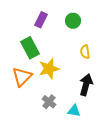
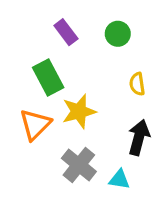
purple rectangle: (41, 20) -> (66, 32), turned -63
gray cross: (49, 102) -> (79, 165), size x1.5

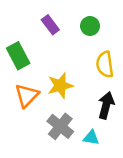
green rectangle: (48, 77) -> (18, 56), moved
yellow semicircle: (137, 84) -> (105, 64), size x1.5

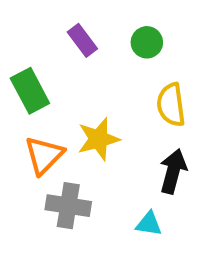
gray cross: (60, 126) -> (68, 206), moved, turned -30

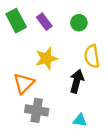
green rectangle: (30, 91) -> (16, 21), moved
yellow star: (98, 139) -> (46, 58), moved
black arrow: (173, 171) -> (77, 81), moved

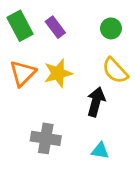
green circle: (79, 23) -> (111, 28), moved
yellow semicircle: (92, 56) -> (115, 71), turned -35
orange triangle: (24, 83) -> (23, 73), moved

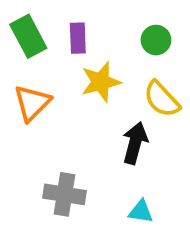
purple rectangle: (55, 27) -> (78, 38), turned 35
yellow star: (58, 73) -> (101, 82), moved

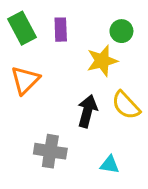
yellow star: (101, 82) -> (102, 61), moved
yellow semicircle: (162, 99) -> (126, 105), moved
black arrow: (135, 143) -> (87, 111), moved

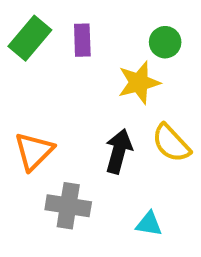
green rectangle: (22, 28) -> (30, 38), turned 68
orange triangle: (25, 80) -> (34, 151), moved

